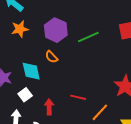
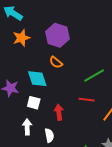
green line: (88, 37) -> (94, 76), moved
white square: (25, 95) -> (34, 103), turned -32

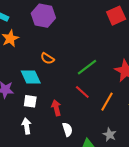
purple hexagon: (57, 35) -> (43, 16), moved
red line: (87, 100) -> (82, 92), turned 42
white semicircle: (49, 135) -> (67, 129), moved

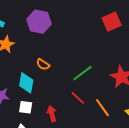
cyan diamond: (31, 77) -> (26, 83), turned 35
orange line: (107, 102) -> (102, 108), turned -66

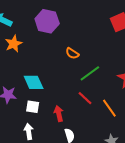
orange semicircle: (43, 64) -> (72, 53), moved
cyan diamond: (26, 83) -> (34, 82), turned -35

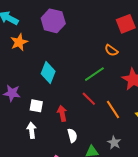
orange semicircle: (72, 53) -> (111, 50), moved
cyan diamond: (34, 82) -> (48, 73), moved, turned 45

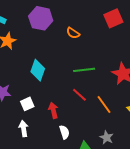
orange semicircle: (111, 50) -> (73, 33), moved
green line: (94, 74) -> (84, 70), turned 30
white square: (36, 106) -> (27, 104), turned -32

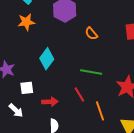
red arrow: (53, 110) -> (50, 102), turned 84
white arrow: (24, 129) -> (16, 110), turned 126

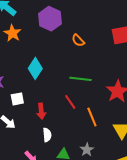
orange star: (26, 22) -> (12, 33), turned -30
red arrow: (50, 102) -> (41, 111), turned 91

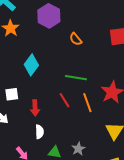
orange line: (92, 117) -> (87, 103), moved

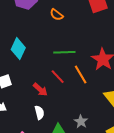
red arrow: (35, 108) -> (40, 90), moved, turned -35

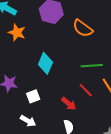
orange semicircle: (56, 15) -> (83, 28), size x1.5

